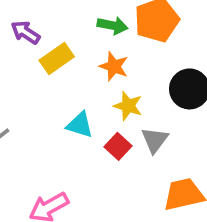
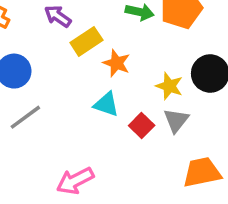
orange star: (114, 66) -> (116, 63), moved
yellow star: (128, 106) -> (169, 86), moved

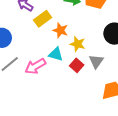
yellow star: (169, 86) -> (78, 44), moved
pink arrow: (75, 181) -> (35, 66), moved

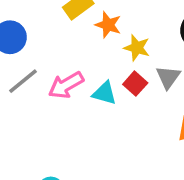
cyan triangle: (56, 54) -> (104, 93), moved

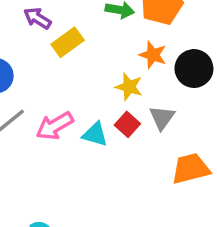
orange star: (108, 25) -> (153, 55), moved

